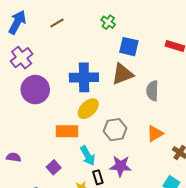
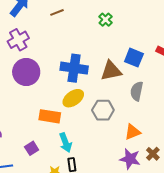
blue square: (129, 47) -> (134, 58), moved
gray hexagon: (115, 130) -> (103, 110), moved
purple star: (121, 166) -> (130, 159), moved

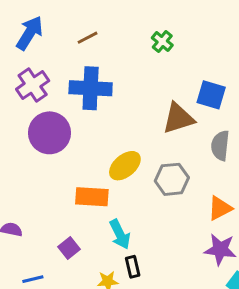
blue cross: (74, 68) -> (91, 88), moved

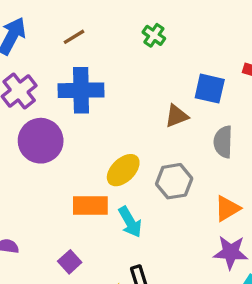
brown triangle: (178, 118) -> (177, 116), size x0.7
cyan arrow: (120, 234) -> (130, 222), moved

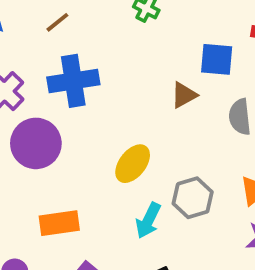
gray hexagon: (174, 181) -> (193, 198), moved
orange rectangle: (90, 206) -> (59, 223), moved
cyan arrow: (130, 222) -> (148, 220), turned 64

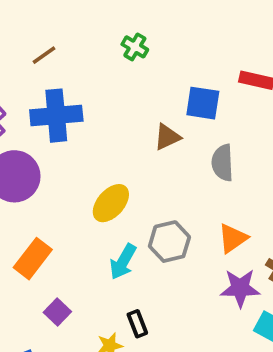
orange rectangle: (59, 223) -> (33, 259), turned -48

